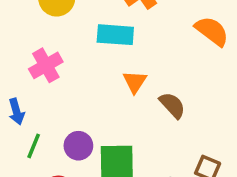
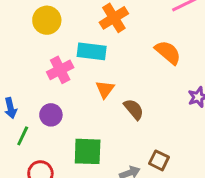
pink cross: (46, 65) -> (60, 70), moved
purple circle: (78, 146) -> (51, 115), moved

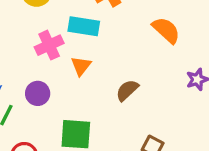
orange triangle: (105, 89) -> (81, 66), moved
brown semicircle: (134, 109) -> (127, 90), turned -95

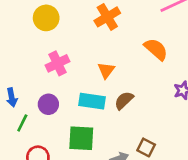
cyan rectangle: (84, 26) -> (92, 101), moved
orange triangle: (81, 66) -> (106, 70), moved

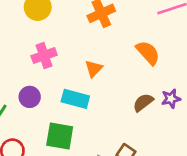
brown semicircle: (124, 100) -> (143, 102), moved

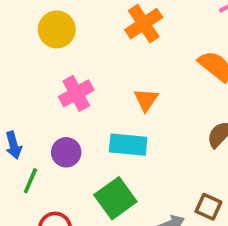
green square: (60, 136) -> (115, 198), turned -36

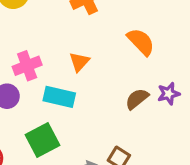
pink cross: (76, 93) -> (27, 66), moved

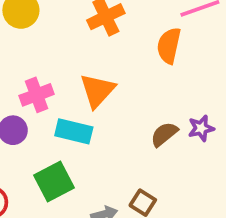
orange semicircle: (141, 42) -> (169, 46), moved, turned -124
orange triangle: (79, 62) -> (97, 91), size x1.5

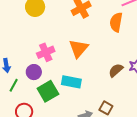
cyan rectangle: (74, 131) -> (71, 82), moved
green square: (54, 181) -> (48, 91), moved

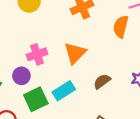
brown semicircle: (116, 70) -> (102, 81), moved
cyan rectangle: (71, 82) -> (64, 91), turned -48

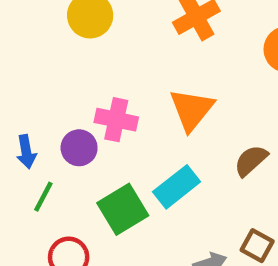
pink cross: (37, 54) -> (116, 120), turned 36
purple circle: (21, 76) -> (79, 148), moved

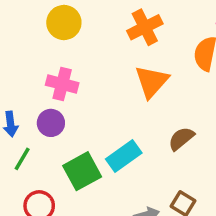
orange triangle: (192, 110) -> (152, 81), moved
pink cross: (116, 120) -> (62, 84), moved

